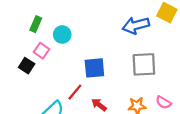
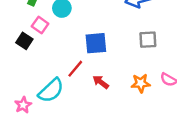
gray square: (144, 64) -> (148, 40), size x0.7

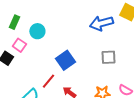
blue square: (96, 43) -> (65, 60), turned -30

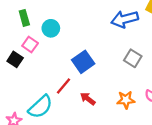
green rectangle: (14, 22) -> (24, 18), turned -40
gray square: (108, 57) -> (133, 58), turned 35

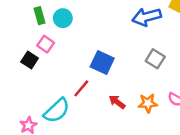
cyan circle: (51, 28) -> (63, 18), moved
blue square: (83, 62) -> (102, 62), turned -30
red arrow: (88, 99) -> (117, 102), moved

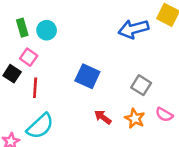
gray square: (155, 59) -> (141, 85), moved
red line: (81, 88) -> (35, 88), moved, turned -36
orange star: (148, 103) -> (135, 118), turned 30

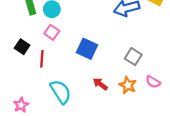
pink square: (29, 57) -> (52, 32), moved
cyan semicircle: (40, 126) -> (61, 92), moved, turned -80

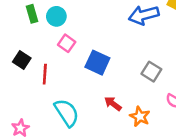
pink square: (52, 32) -> (67, 43), moved
orange star: (128, 85) -> (140, 116), moved

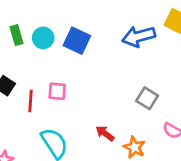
pink square: (67, 43) -> (57, 91), moved, turned -30
blue square: (97, 63) -> (77, 41), moved

